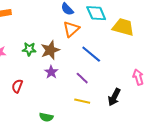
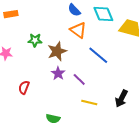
orange triangle: (71, 29) -> (78, 30), turned -42
green star: (29, 49) -> (35, 40), moved
purple line: (82, 78) -> (79, 79), moved

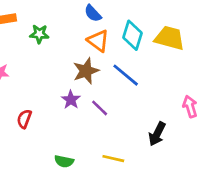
cyan diamond: (103, 14) -> (132, 35), moved, turned 40
green star: (35, 40) -> (39, 34), moved
brown star: (57, 51) -> (86, 71), moved
yellow line: (89, 103) -> (113, 159), moved

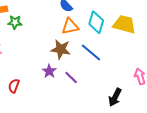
green star: (39, 34) -> (15, 22), moved
orange triangle: (98, 41) -> (70, 26), turned -48
brown star: (86, 71) -> (61, 49), turned 30

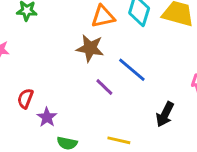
blue line: (91, 52) -> (132, 70), moved
purple star: (49, 71) -> (47, 117), moved

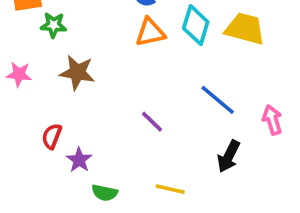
brown star: (90, 48) -> (77, 72), moved
blue line: (132, 70) -> (218, 100), moved

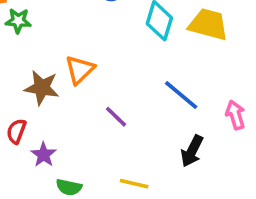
orange triangle: (150, 32) -> (80, 70), moved, turned -32
brown star: (77, 72) -> (42, 88), moved

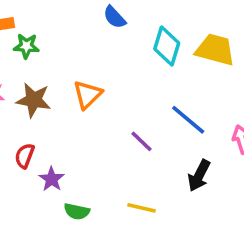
brown star: (42, 88) -> (34, 100), moved
purple line: (116, 117) -> (141, 141), moved

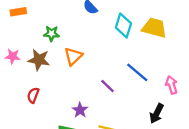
green star: (26, 46) -> (51, 33), moved
black arrow: (199, 176) -> (157, 114), moved
purple star: (52, 179) -> (80, 110), moved

